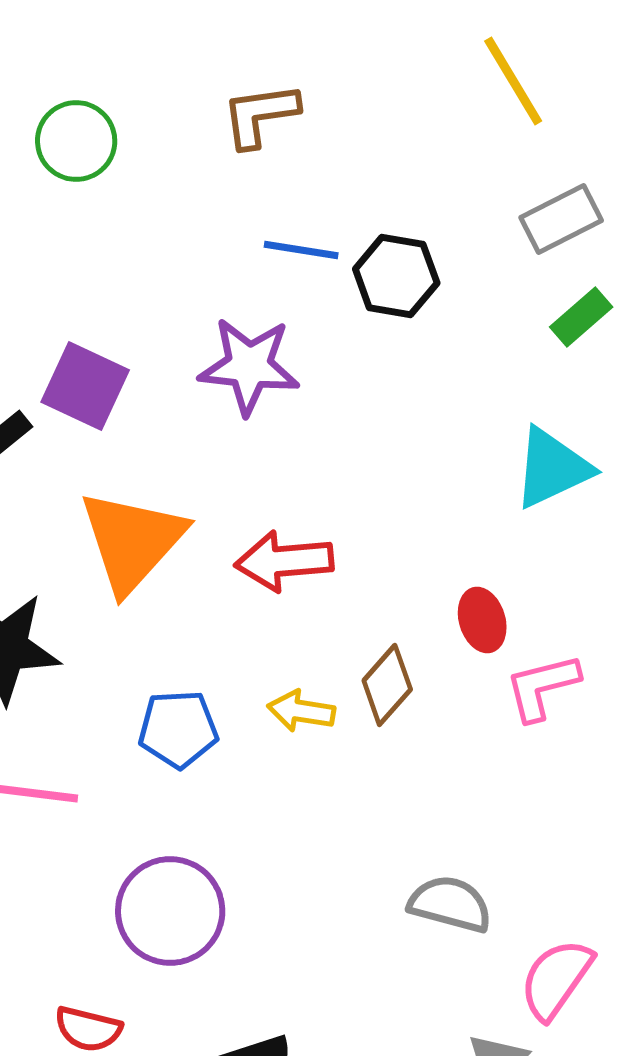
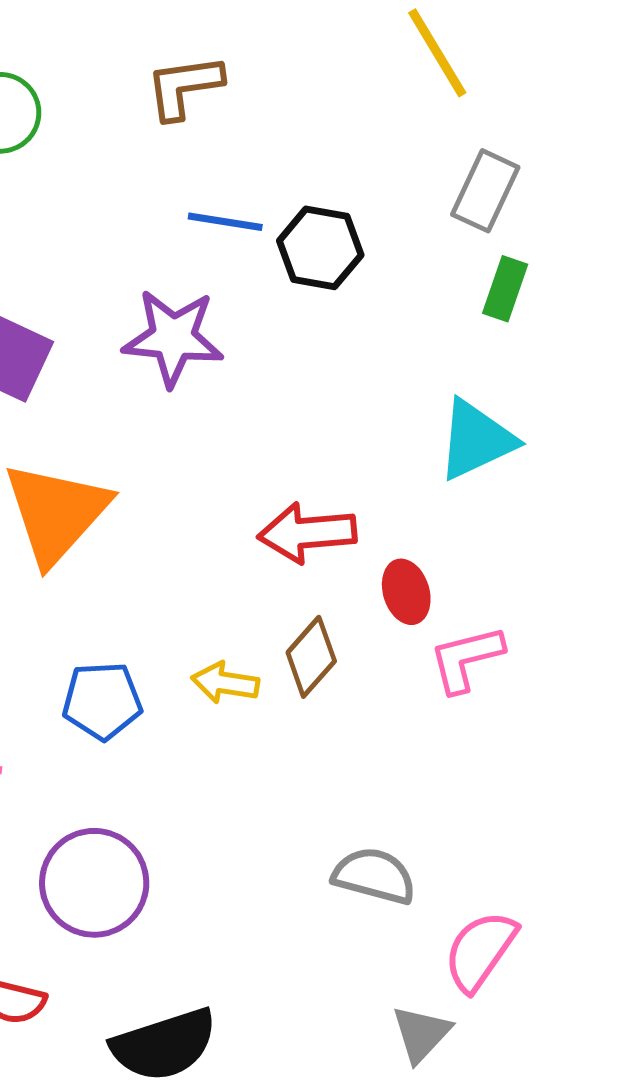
gray rectangle: (561, 219) -> (485, 191), turned -38
green rectangle: (581, 317) -> (505, 289), turned -30
red arrow: (284, 561) -> (307, 533), moved

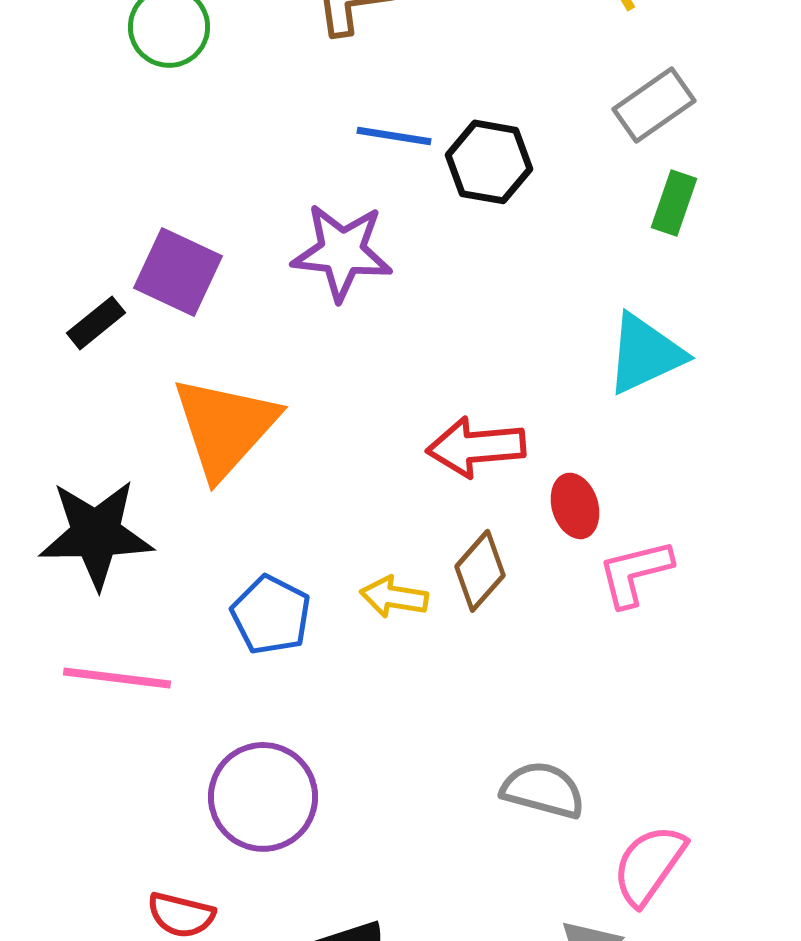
gray rectangle: (485, 191) -> (654, 105), turned 30
blue pentagon: (102, 701) -> (271, 615), turned 30

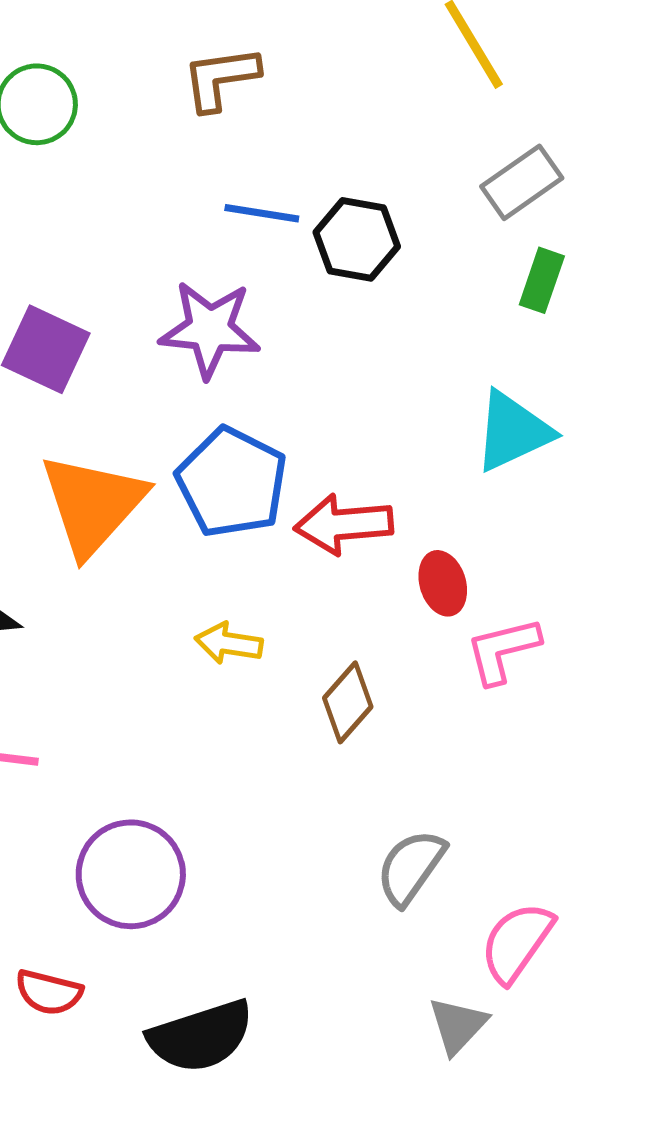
brown diamond: (480, 571) -> (348, 702), moved
yellow arrow: (394, 597) -> (229, 643), moved
blue pentagon: (271, 615) -> (232, 482), moved, size x1.4
gray semicircle: (543, 790) -> (411, 867), turned -70

